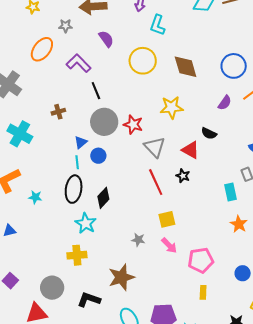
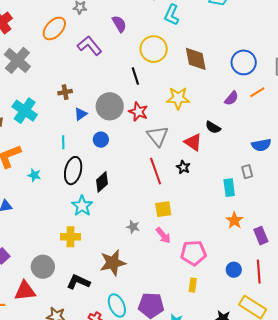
black line: (96, 91) -> (135, 76), moved
blue triangle: (81, 142) -> (81, 114), moved
cyan line: (77, 162) -> (63, 142), moved

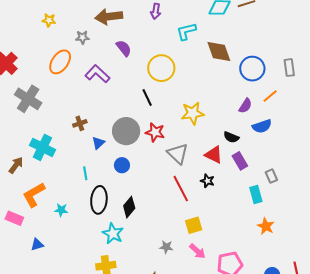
cyan L-shape: (172, 15) -> (186, 31), moved, turned 60
brown diamond: (196, 59) -> (219, 51), moved
blue semicircle: (261, 145) -> (262, 126), moved
purple rectangle: (261, 236) -> (240, 161), moved

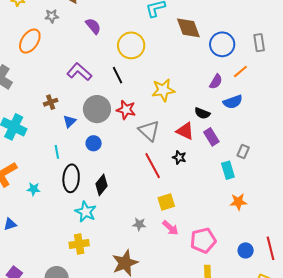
purple L-shape: (97, 74) -> (79, 72), moved
gray rectangle: (271, 176) -> (243, 151), turned 48
orange star: (266, 226) -> (238, 202), turned -30

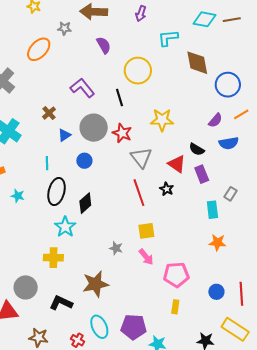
brown cross: (51, 102) -> (49, 113), turned -32

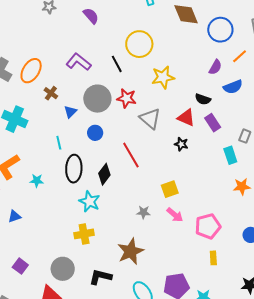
orange ellipse: (39, 49) -> (31, 71), moved
yellow circle: (138, 71) -> (139, 44), moved
red line: (139, 193) -> (131, 155), moved

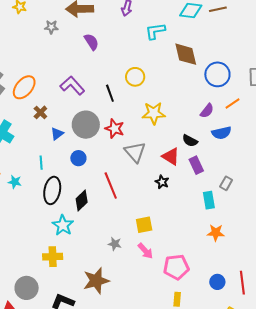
yellow circle: (139, 44) -> (135, 77), size x0.7
cyan star: (37, 181) -> (15, 182), moved

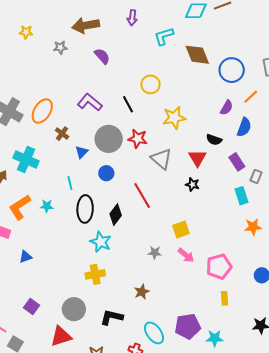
blue semicircle: (222, 133) -> (244, 127), turned -48
red triangle: (171, 156) -> (197, 158), turned 36
purple rectangle: (196, 165) -> (237, 162), moved
brown star: (96, 281) -> (142, 292), size x0.6

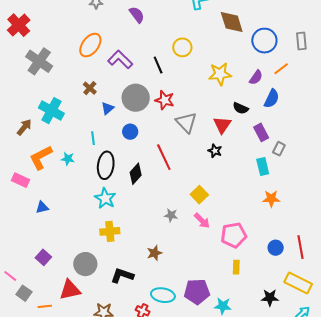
orange ellipse: (42, 111) -> (90, 45), moved
yellow star: (174, 118) -> (220, 74), moved
yellow square: (181, 230) -> (199, 195), turned -30
cyan star: (101, 242) -> (105, 198), moved
cyan ellipse: (154, 333) -> (163, 295), turned -50

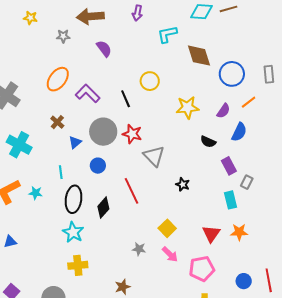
red triangle: (222, 125) -> (211, 234), moved

